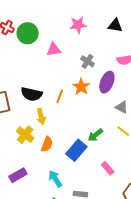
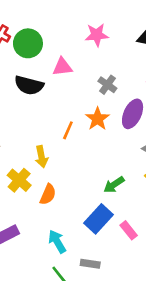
black semicircle: (32, 94) -> (29, 85), moved
blue rectangle: (76, 150) -> (99, 219), moved

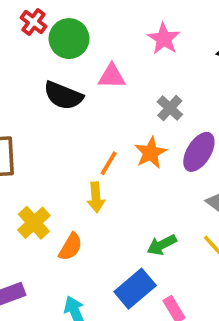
pink star: (97, 35) -> (164, 39), turned 30
yellow arrow: (42, 157) -> (96, 197), moved

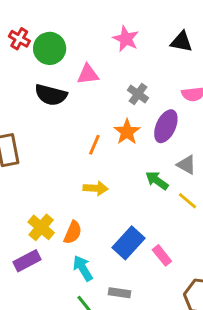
yellow arrow: (96, 197) -> (96, 188), moved, turned -75
yellow cross: (34, 223) -> (41, 227), moved
green arrow: (162, 245) -> (157, 181), moved, turned 70
orange semicircle: (71, 247) -> (73, 232), moved

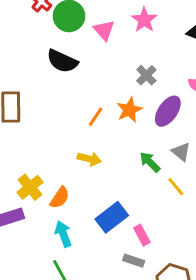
pink triangle: (88, 74) -> (104, 30), moved, turned 45
gray rectangle: (119, 293) -> (134, 261), moved

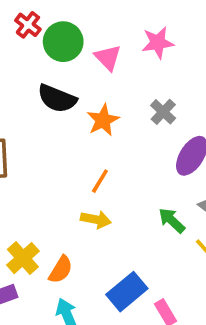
pink star: (144, 20) -> (158, 43), turned 30
orange star: (129, 110) -> (103, 120), moved
orange line: (96, 117) -> (100, 181), moved

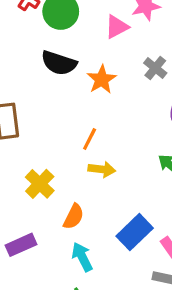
pink triangle: (108, 58) -> (117, 27), moved, turned 50
orange line: (100, 181) -> (90, 139), moved
yellow cross: (23, 258) -> (40, 184), moved

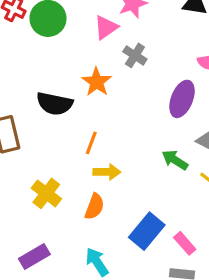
black semicircle: (59, 63) -> (55, 104), moved
gray cross: (155, 68) -> (135, 55), moved
orange semicircle: (74, 217) -> (94, 207), moved

